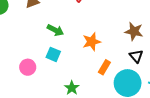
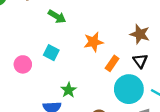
green arrow: (55, 30) -> (57, 17), moved
orange rectangle: (104, 67) -> (112, 63), moved

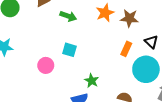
brown star: (140, 34) -> (129, 18), moved
orange star: (93, 42) -> (105, 13), moved

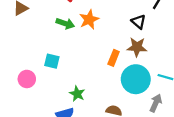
green arrow: (68, 16) -> (65, 23), moved
brown star: (129, 18) -> (137, 47), moved
black triangle: (151, 42) -> (139, 22), moved

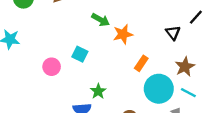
orange star: (89, 19) -> (123, 34), moved
brown star: (137, 47) -> (185, 67), moved, turned 30

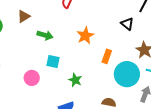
green arrow: (101, 20) -> (45, 35), moved
green star: (98, 91) -> (75, 80), moved

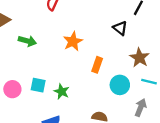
cyan square: (53, 61) -> (38, 85), moved
cyan circle: (127, 74) -> (120, 85), size x0.7

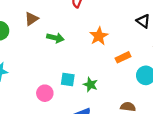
orange rectangle: (97, 65) -> (123, 57), turned 48
pink circle: (12, 89) -> (45, 93), moved

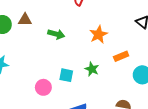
brown triangle: (31, 19) -> (25, 20), moved, turned 32
green star: (90, 85) -> (92, 69), moved

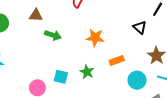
brown triangle: (25, 20) -> (36, 15), moved
orange star: (99, 35) -> (95, 38), turned 30

